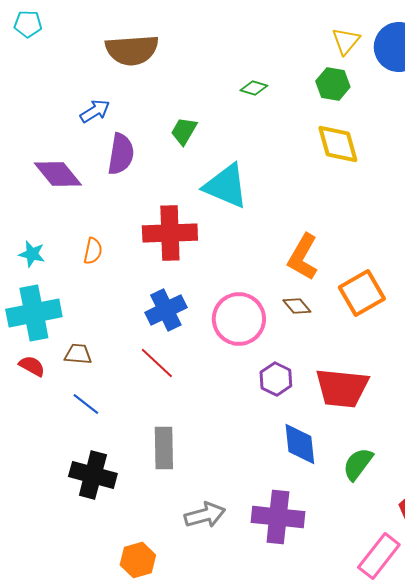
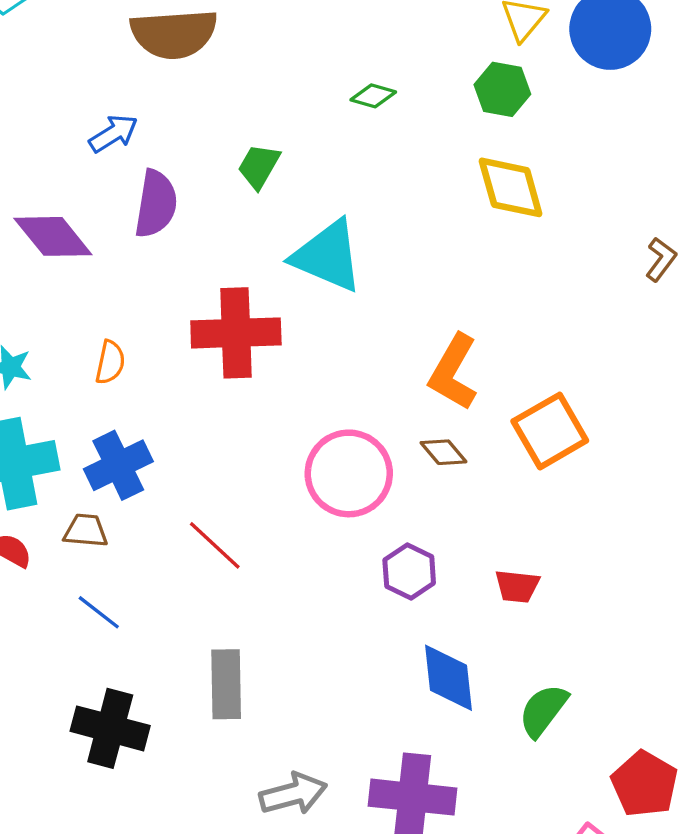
blue cross: (166, 310) -> (118, 465), moved
red trapezoid: (342, 388) -> (517, 586), size x0.5

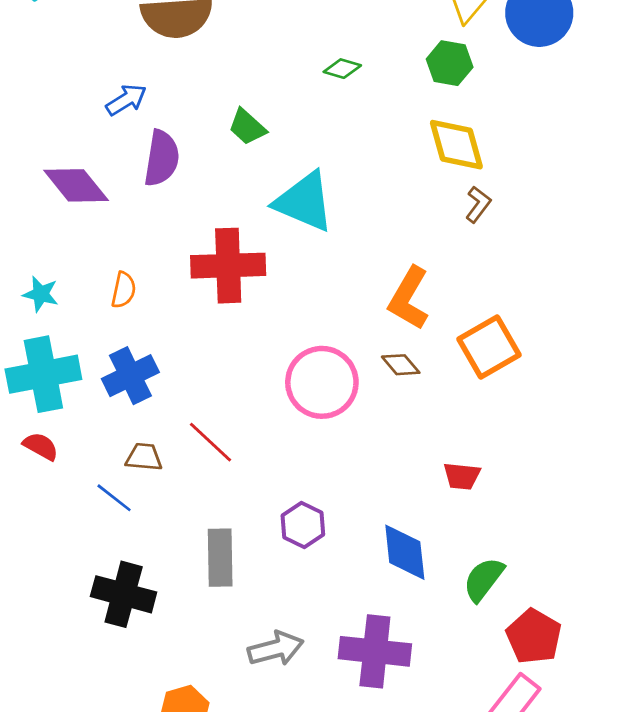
green trapezoid: (259, 166) -> (247, 127), turned -78
brown L-shape: (661, 259) -> (478, 204), moved
brown trapezoid: (86, 531) -> (144, 457), moved
purple hexagon: (409, 572) -> (303, 525), moved
red pentagon: (645, 784) -> (534, 636), moved

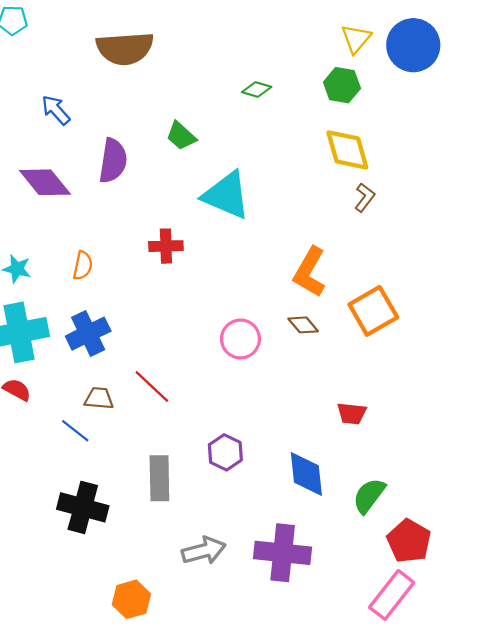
blue arrow: (126, 100) -> (56, 110), moved, turned -100
red cross: (228, 266) -> (166, 246), size x0.6
pink circle: (322, 382) -> (240, 339), size x0.7

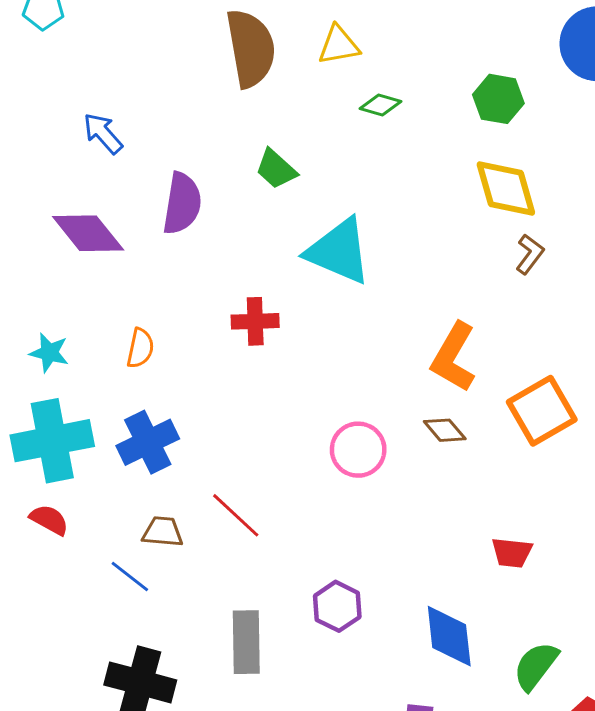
yellow triangle: (356, 39) -> (339, 45), moved, turned 40
brown semicircle: (125, 48) -> (251, 48), moved, turned -96

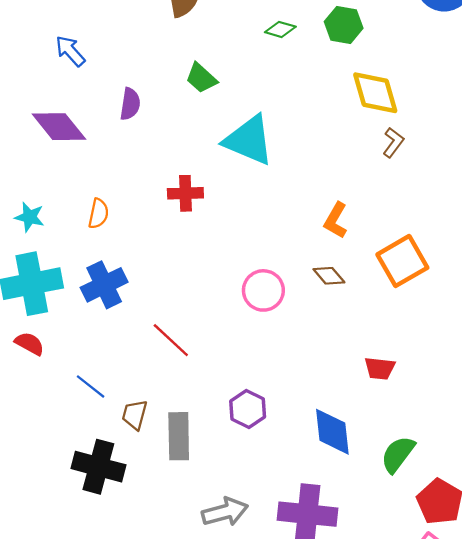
green hexagon: (498, 99) -> (344, 25), moved
purple semicircle: (182, 203) -> (130, 104), size x0.7
orange L-shape: (454, 357) -> (336, 220), size x0.7
brown trapezoid: (163, 532) -> (135, 415), moved, turned -80

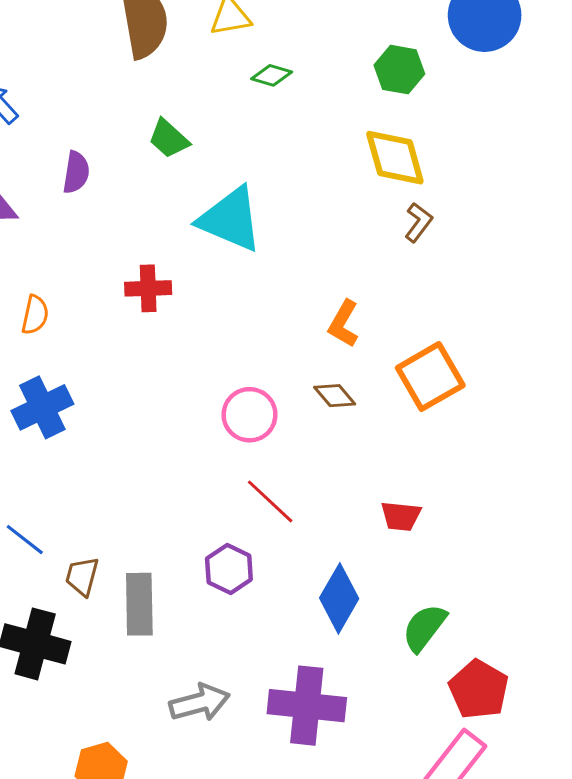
green hexagon: (344, 25) -> (399, 70), moved
red line: (171, 340) -> (270, 501), moved
blue diamond: (332, 432) -> (339, 598), turned 36

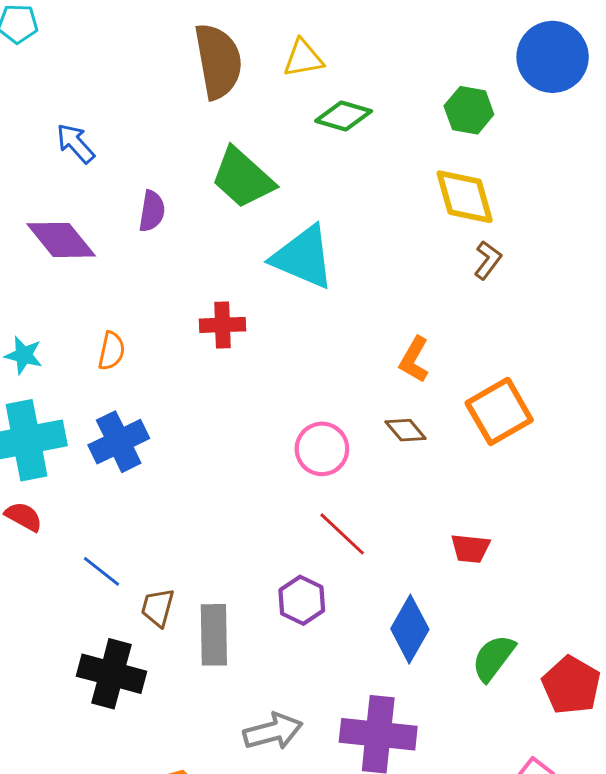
green diamond: (272, 75) -> (344, 116), size x1.4
green trapezoid: (169, 139) -> (243, 178), size x1.6
red pentagon: (479, 689) -> (571, 685), moved

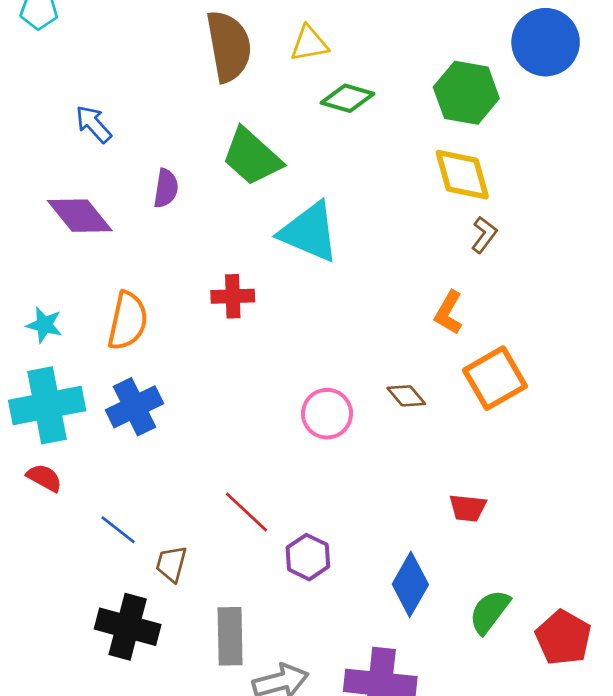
green hexagon: (469, 110) -> (466, 93), size x1.4
orange semicircle: (112, 351) -> (128, 321), size x1.6
orange L-shape: (414, 360) -> (449, 313), moved
red line: (342, 534) -> (246, 512), moved
gray rectangle: (214, 635) -> (230, 636), moved

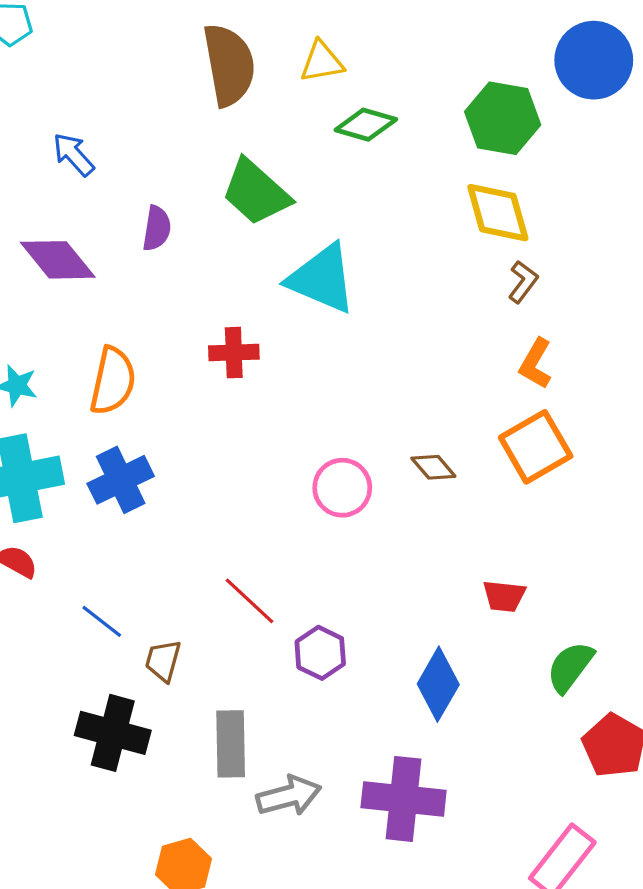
orange L-shape: (449, 313) -> (536, 364), moved
green semicircle: (490, 612) -> (570, 667), moved

